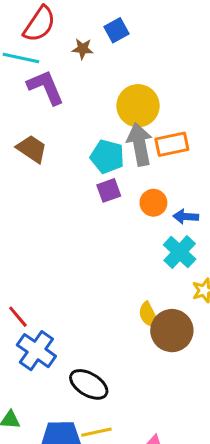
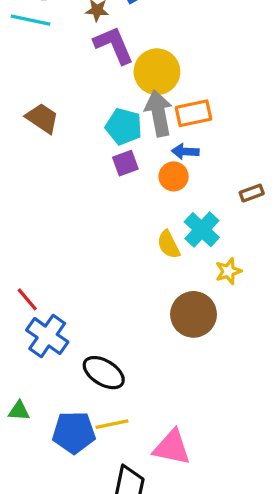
purple L-shape: (46, 87) -> (114, 45), moved
blue arrow: (186, 217) -> (185, 151), moved
yellow semicircle: (149, 315) -> (169, 245), moved

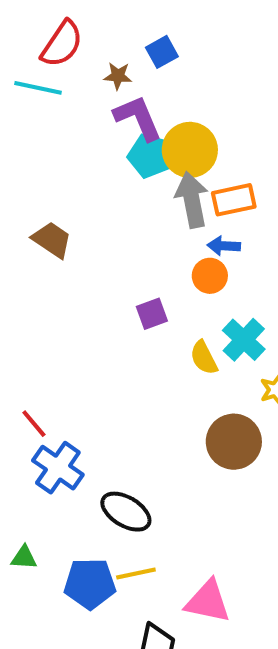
brown trapezoid: (42, 118) -> (52, 240), moved
cyan pentagon: (124, 127) -> (150, 156), moved
purple square: (125, 163) -> (152, 314), moved

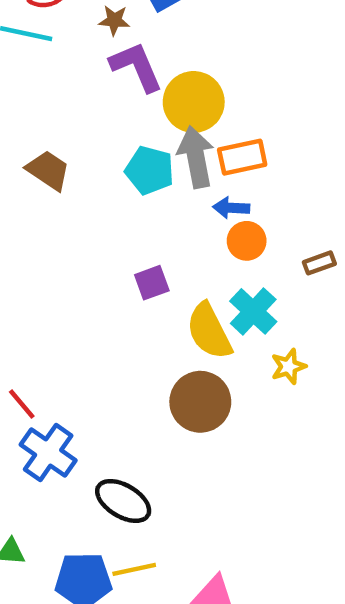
cyan pentagon: (150, 156) -> (150, 170), moved
brown trapezoid: (52, 240) -> (48, 170), moved
orange circle: (210, 276) -> (247, 241), moved
yellow semicircle: (204, 358) -> (209, 331), size x1.5
brown circle: (234, 442) -> (200, 402), moved

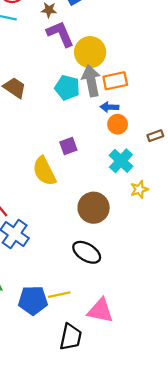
yellow semicircle: (209, 331) -> (44, 171), moved
black ellipse: (123, 501) -> (87, 252), moved

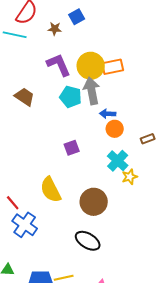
purple L-shape: (60, 34) -> (59, 65), moved
orange rectangle: (115, 81) -> (113, 67), moved
yellow semicircle: (44, 171) -> (51, 190), moved
yellow star: (139, 189) -> (130, 177), moved

